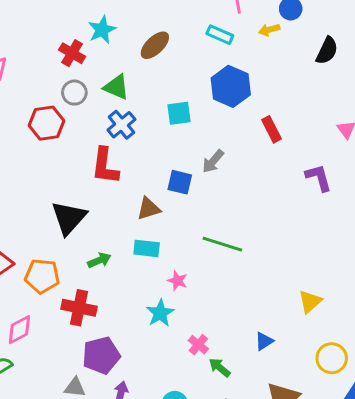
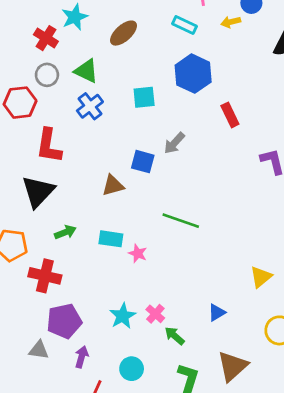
red L-shape: (105, 166) -> (49, 146), moved
cyan rectangle: (147, 248) -> (111, 239), moved
cyan star: (160, 313) -> (123, 316), moved

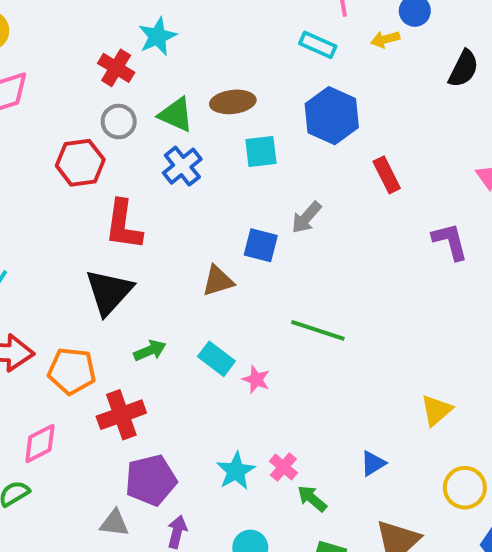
brown ellipse: (124, 33) -> (233, 102), moved, turned 36
cyan rectangle: (111, 239) -> (216, 359), turned 30
red cross: (45, 276) -> (121, 415), turned -32

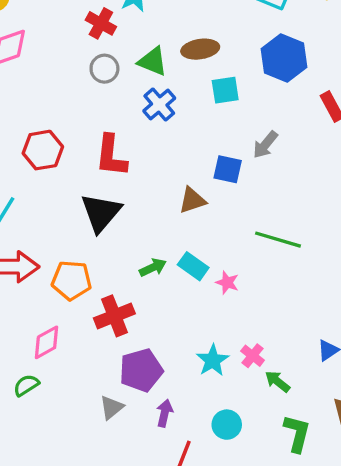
red hexagon: (80, 163) -> (43, 150), moved
green arrow: (150, 350) -> (153, 268), moved
gray triangle: (114, 523) -> (112, 407), turned -44

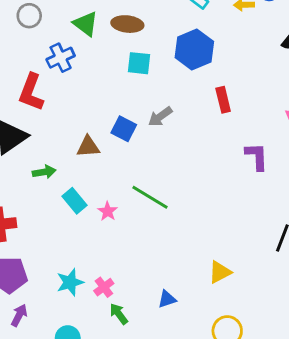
gray circle: (104, 69) -> (29, 16), moved
blue cross: (159, 105) -> (61, 58), moved
green arrow: (153, 268) -> (44, 172), moved
pink star: (227, 283) -> (108, 211), moved

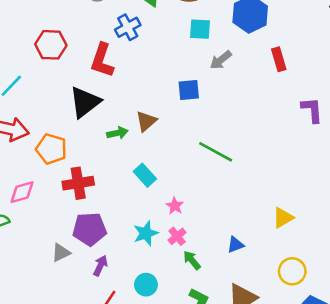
gray arrow: (160, 117) -> (221, 60), moved
blue square: (124, 129) -> (189, 90), turned -30
brown triangle: (88, 147) -> (146, 121), moved, turned -35
cyan rectangle: (75, 201) -> (145, 175), moved
pink star: (108, 211) -> (175, 206), moved

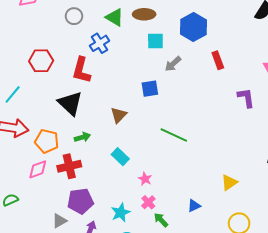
black triangle: (85, 102) -> (70, 103), turned -36
green arrow: (117, 133) -> (82, 137), moved
pink diamond: (22, 192) -> (38, 169), moved
cyan star: (146, 233) -> (121, 213), moved

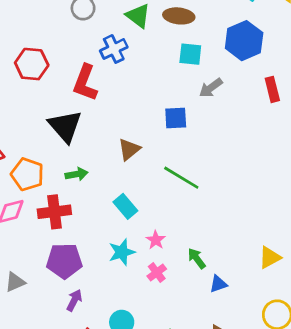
green line: (174, 135) -> (181, 178), moved
cyan star: (121, 213) -> (122, 252), moved
green arrow: (161, 220) -> (197, 258), moved
gray triangle: (59, 221) -> (15, 282), moved

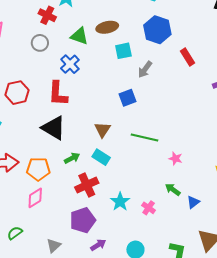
cyan rectangle: (125, 206) -> (101, 157), moved
red cross: (54, 212) -> (87, 185), moved
pink star: (156, 240) -> (176, 159), moved
purple arrow: (74, 300) -> (98, 245), turned 49

